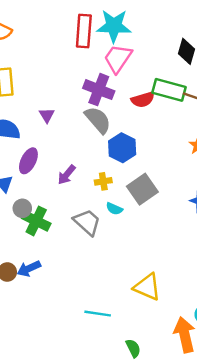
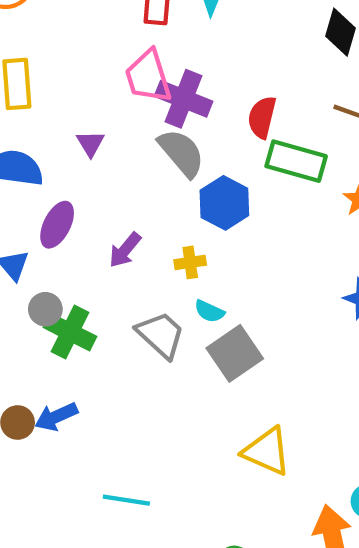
pink trapezoid: (118, 58) -> (148, 76), moved, turned -52
green rectangle: (169, 90) -> (296, 161), moved
red semicircle: (143, 100) -> (262, 117), turned 120
gray square: (142, 189) -> (235, 353), moved
cyan line: (98, 314) -> (126, 500), moved

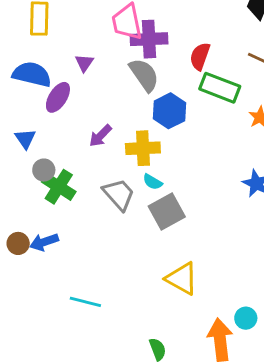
purple cross: (184, 99) -> (149, 39), turned -30
purple ellipse: (57, 225) -> (58, 97), moved
yellow cross: (190, 262) -> (143, 148), size x1.6

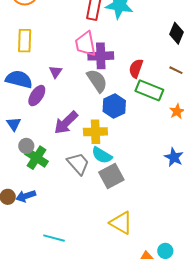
purple arrow: (100, 136) -> (66, 123), size x1.5
cyan semicircle: (153, 182) -> (102, 155), size x1.5

